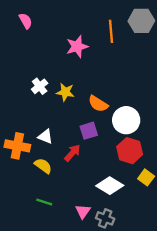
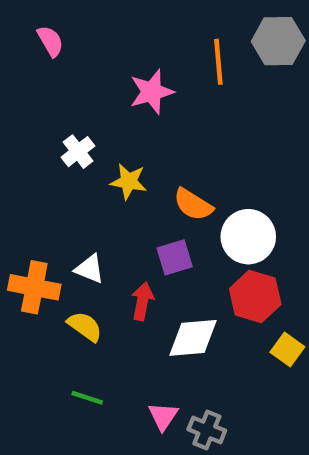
white cross: (40, 86) -> (78, 152), moved
red arrow: (72, 153) -> (142, 301), turned -30
white diamond: (110, 186) -> (193, 338), moved, turned -36

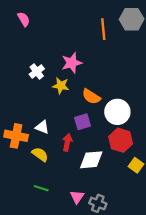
pink star: (152, 92) -> (72, 63), moved

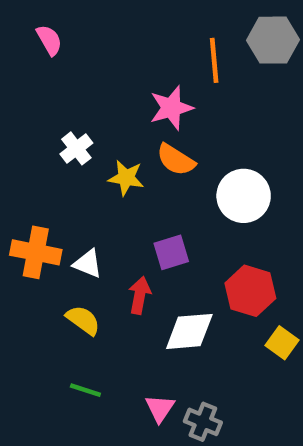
pink star: (72, 63) -> (171, 108), moved
orange semicircle: (91, 97) -> (176, 160), moved
white circle: (117, 112) -> (244, 196), moved
orange cross: (16, 136) -> (36, 252), moved

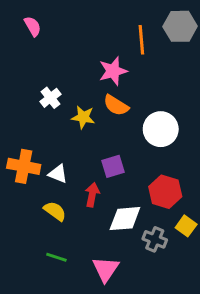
pink triangle: (160, 408) -> (106, 269), size x1.4
gray cross: (203, 422) -> (155, 239), moved

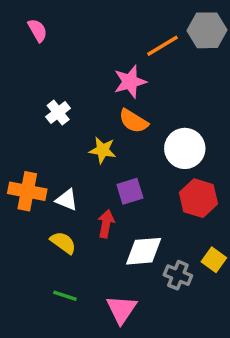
orange line: (141, 40) -> (163, 46), turned 64
yellow star: (83, 117) -> (103, 150), moved
red hexagon: (165, 192) -> (198, 198), moved

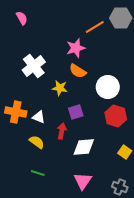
white cross: (58, 112) -> (34, 66), size x1.6
gray cross: (178, 275) -> (120, 187), moved
pink triangle: (121, 309) -> (83, 181), moved

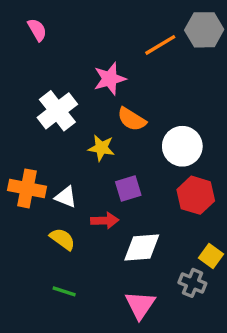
pink star: (76, 48) -> (110, 79), moved
red arrow: (62, 131) -> (105, 221), turned 77
gray cross: (120, 187) -> (192, 283), moved

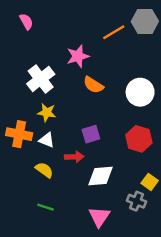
white circle: (182, 146) -> (140, 92), moved
yellow star: (101, 148) -> (47, 113), moved

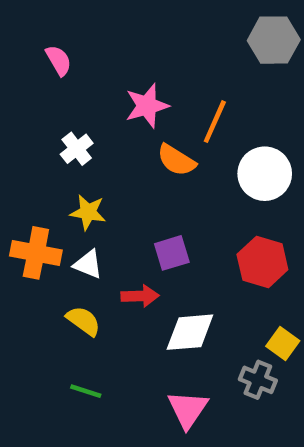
pink semicircle: (26, 21) -> (59, 60), moved
orange line: (114, 32) -> (215, 122), moved, turned -35
white cross: (41, 79) -> (77, 149), size x0.6

